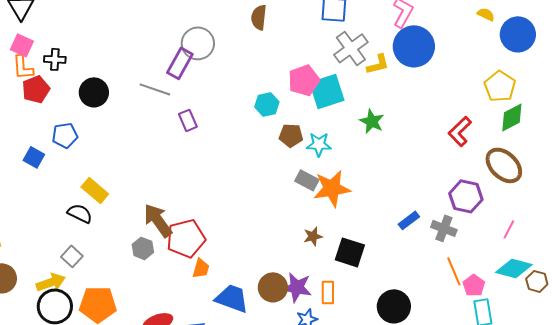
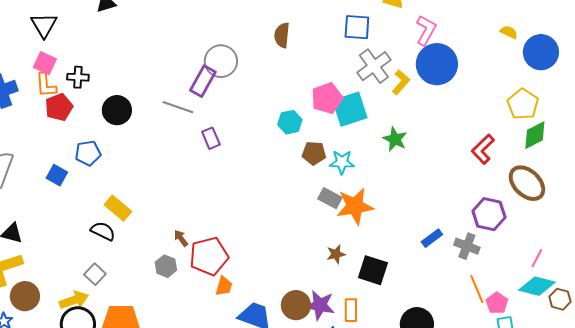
yellow L-shape: (378, 64) -> (401, 82), turned -35
brown arrow: (158, 220) -> (181, 238), size x0.5
pink line: (509, 229) -> (537, 258), moved

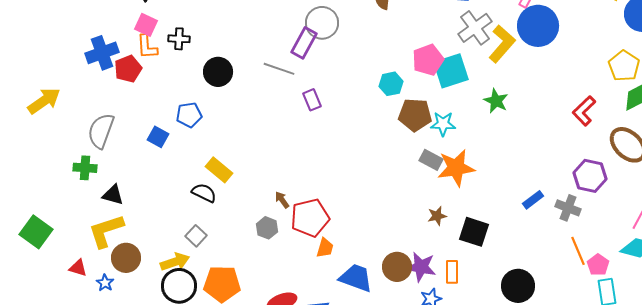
yellow L-shape: (401, 82) -> (502, 44), size x1.5
red pentagon: (59, 107) -> (128, 69), moved
brown pentagon: (314, 153) -> (415, 115), size x1.4

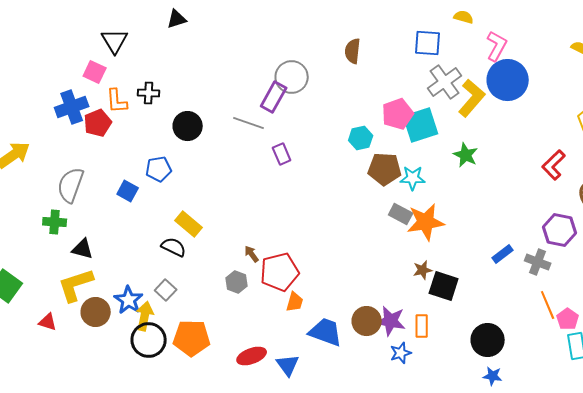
pink square: (146, 25) -> (95, 72), moved
brown star: (437, 216) -> (423, 270), moved
yellow arrow: (175, 262) -> (145, 316), turned -60
blue star: (105, 283) -> (129, 300), moved, size x1.6

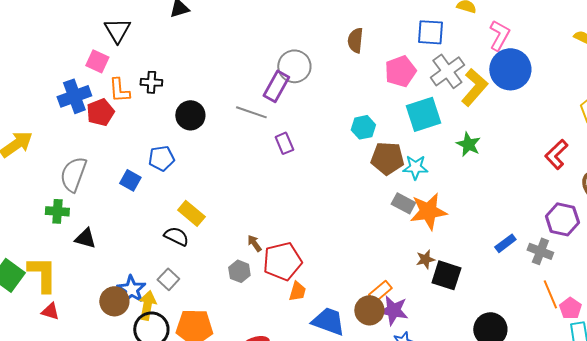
pink pentagon: (398, 114) -> (400, 71), moved
yellow L-shape: (76, 285) -> (42, 274), moved, turned 108
brown circle: (96, 312) -> (114, 301), moved
orange rectangle: (422, 326) -> (380, 291), moved, turned 50

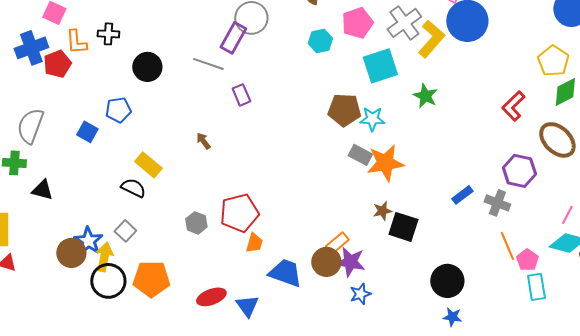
cyan hexagon: (363, 127) -> (320, 41), moved
brown arrow: (254, 243) -> (203, 141), moved

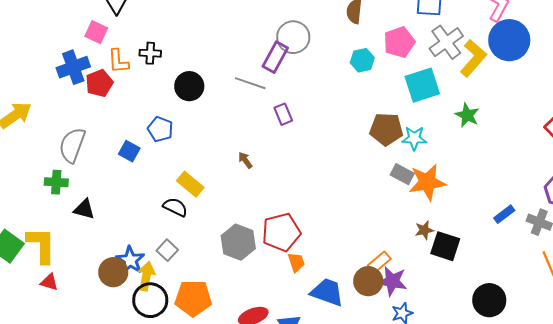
blue pentagon: (118, 110) -> (160, 129), turned 30
gray hexagon: (196, 223) -> (238, 242), size x1.6
orange trapezoid: (254, 243) -> (296, 262), turned -35

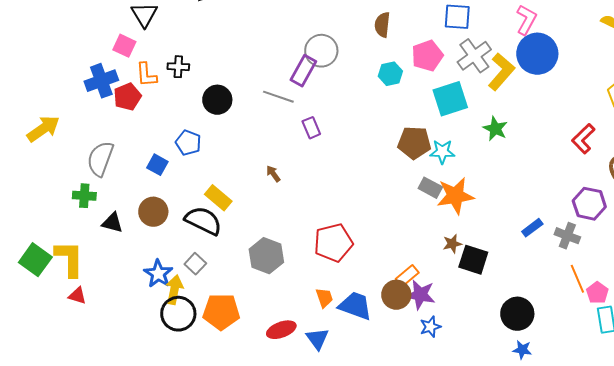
black semicircle: (175, 207) -> (203, 221), size x1.5
red pentagon: (281, 232) -> (333, 243), moved
orange trapezoid: (296, 262) -> (324, 298), moved
brown circle: (113, 272) -> (153, 212), moved

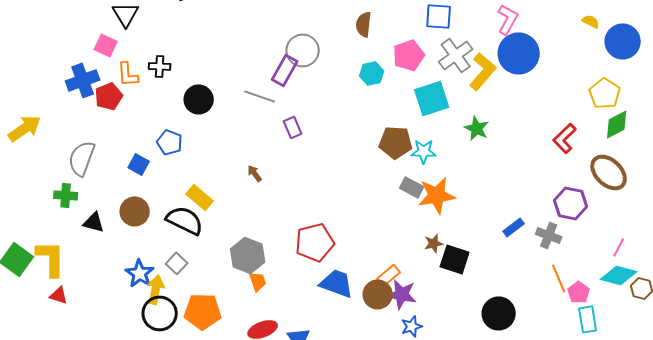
orange trapezoid: (324, 298) -> (258, 281), moved
blue trapezoid: (355, 306) -> (337, 283), moved

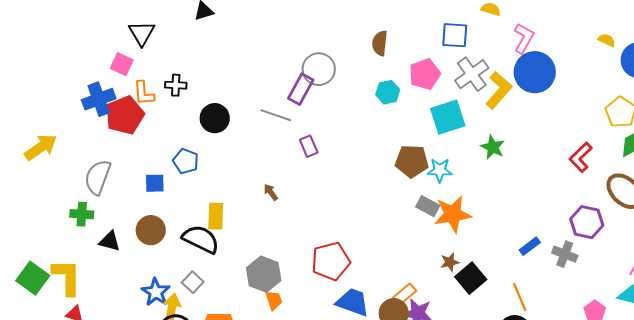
red pentagon: (109, 96) -> (125, 115), size x1.4
blue square: (139, 164) -> (155, 183), turned -30
yellow rectangle: (200, 197) -> (216, 216), turned 52
black square: (455, 259) -> (471, 278), turned 32
orange line: (559, 278) -> (520, 297), moved

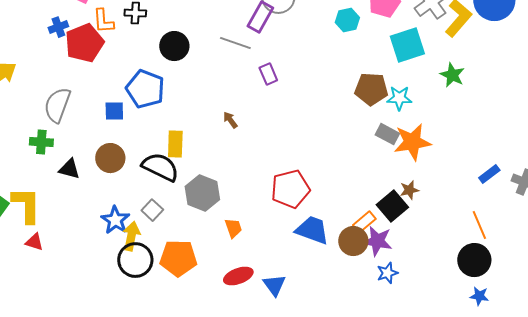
blue cross: (99, 99) -> (58, 27), size x0.6
blue pentagon: (186, 161) -> (145, 89), size x1.5
gray hexagon: (264, 274) -> (202, 193), moved
black square: (471, 278) -> (392, 206), moved

